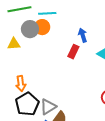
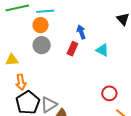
gray circle: (30, 29) -> (42, 45), moved
yellow triangle: (14, 44) -> (12, 60), moved

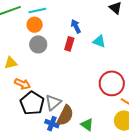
orange arrow: (21, 82) -> (22, 84), turned -49
red circle: (109, 93) -> (112, 83), size x1.6

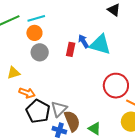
blue arrow: (76, 26) -> (83, 41), moved
cyan triangle: (99, 41) -> (100, 45), size x1.6
brown semicircle: (65, 115) -> (72, 121), turned -45

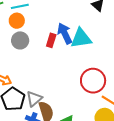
blue arrow: (83, 41) -> (65, 33), size x1.5
cyan triangle: (100, 45) -> (81, 38), turned -30

